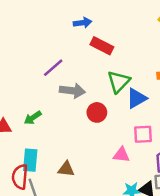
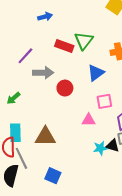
red rectangle: (102, 46) -> (64, 46), moved
green triangle: (119, 82) -> (84, 41), moved
brown triangle: (66, 169) -> (45, 137), size x1.5

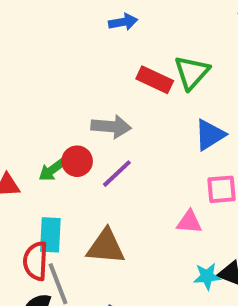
purple line: (25, 56) -> (117, 174), moved
red circle: (65, 88) -> (77, 161), moved

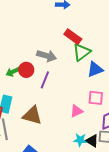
green triangle: (192, 73) -> (82, 52), moved
purple line: (117, 174) -> (45, 80), turned -36
pink triangle: (189, 222) -> (77, 111), turned -40

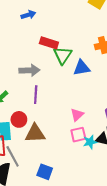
blue triangle: (95, 69) -> (82, 68), turned 30
red circle: (26, 70) -> (19, 119), moved
pink square: (96, 98) -> (78, 135), moved

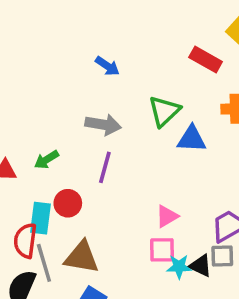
blue arrow: (28, 15) -> (107, 66), moved, turned 40
red rectangle: (49, 43) -> (206, 59), moved
brown triangle: (35, 134) -> (82, 257), moved

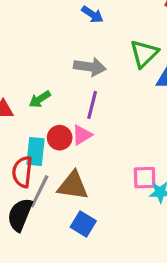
pink triangle: (167, 216) -> (82, 135), moved
gray line: (44, 263) -> (39, 191), turned 44

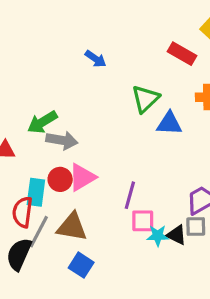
gray arrow: (90, 67) -> (62, 140), moved
green arrow: (40, 99) -> (42, 122), moved, size x1.4
purple line: (92, 105) -> (130, 195), moved
pink triangle: (82, 135) -> (82, 177), size x1.4

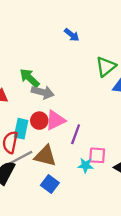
green arrow: (42, 122) -> (30, 78), turned 70
purple line: (130, 195) -> (76, 134), moved
gray line: (39, 232) -> (21, 157), turned 30
cyan star: (158, 236) -> (86, 165), moved

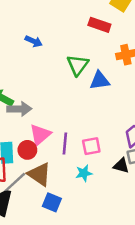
red circle: (39, 121) -> (27, 150), moved
pink square: (97, 155) -> (91, 146), moved
brown triangle: (45, 156) -> (39, 174), turned 35

